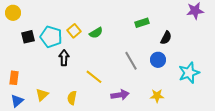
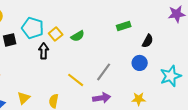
cyan pentagon: (51, 37) -> (33, 28), moved
black arrow: (64, 58) -> (44, 51), moved
gray line: (131, 61) -> (104, 72), moved, turned 66

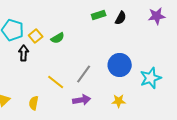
green rectangle: (124, 26) -> (99, 15), moved
black semicircle: (148, 41) -> (121, 18), moved
blue circle: (140, 63) -> (120, 65), size x1.5

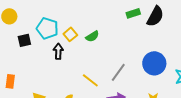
black semicircle: (121, 18) -> (155, 16), size x1.5

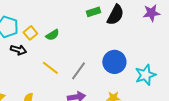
black arrow: (58, 51) -> (18, 50), turned 105
yellow line: (90, 80) -> (50, 68), moved

